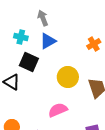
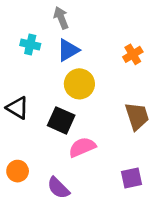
black square: (29, 62) -> (61, 120), moved
yellow circle: (68, 77) -> (79, 84), moved

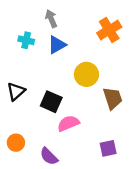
orange cross: (133, 54) -> (109, 30), moved, size x1.5
yellow circle: (79, 84) -> (86, 74), moved
black triangle: (18, 108) -> (16, 91), turned 48

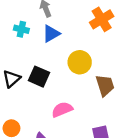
black square: (51, 102) -> (39, 77), moved

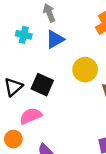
pink semicircle: (62, 110) -> (31, 116), moved

